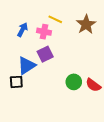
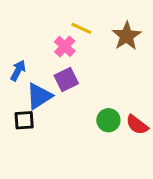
blue arrow: (22, 30) -> (18, 71), moved
pink cross: (44, 32) -> (65, 46), turned 32

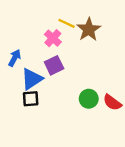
brown star: (127, 36) -> (89, 29), moved
black square: (24, 120) -> (31, 99), moved

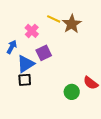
pink cross: (53, 38) -> (32, 31), moved
green circle: (89, 99) -> (72, 92), moved

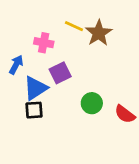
pink cross: (32, 31) -> (44, 43), turned -32
green circle: (72, 92) -> (92, 103), moved

